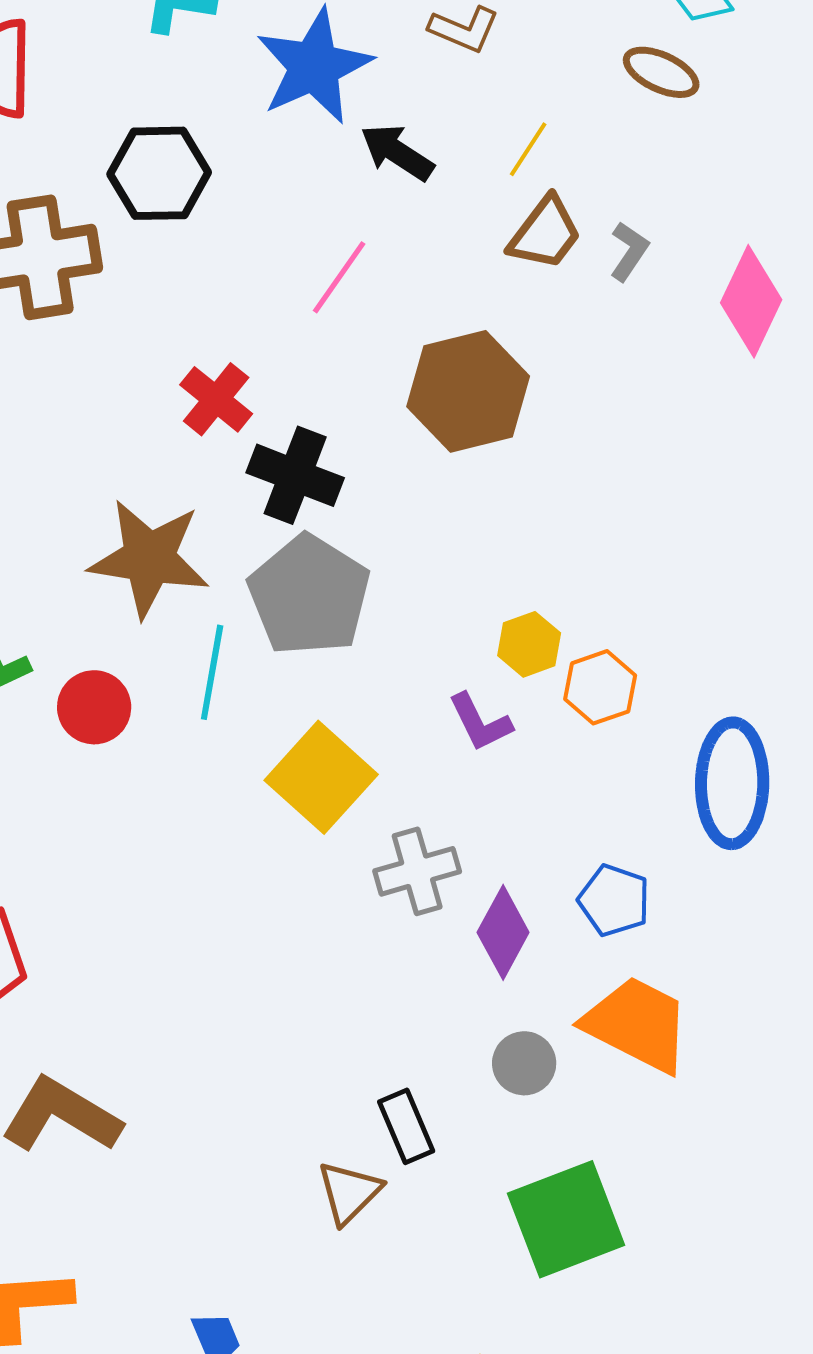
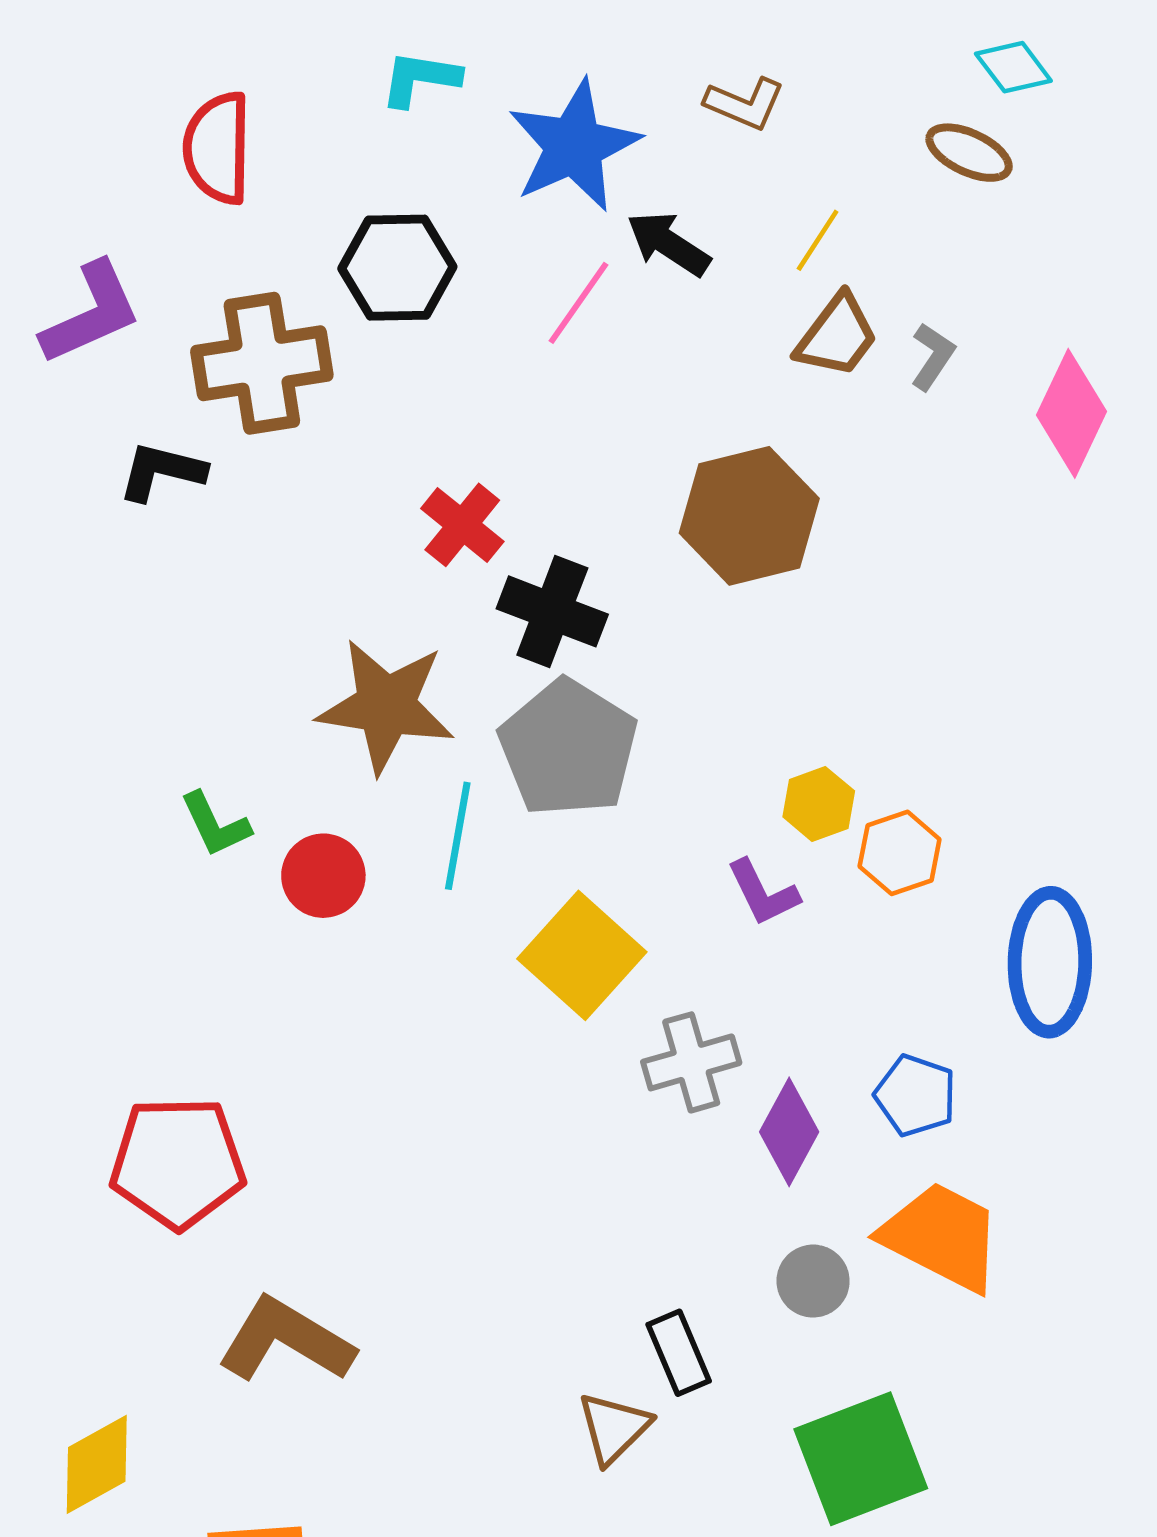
pink line: (339, 277) -> (578, 303), moved

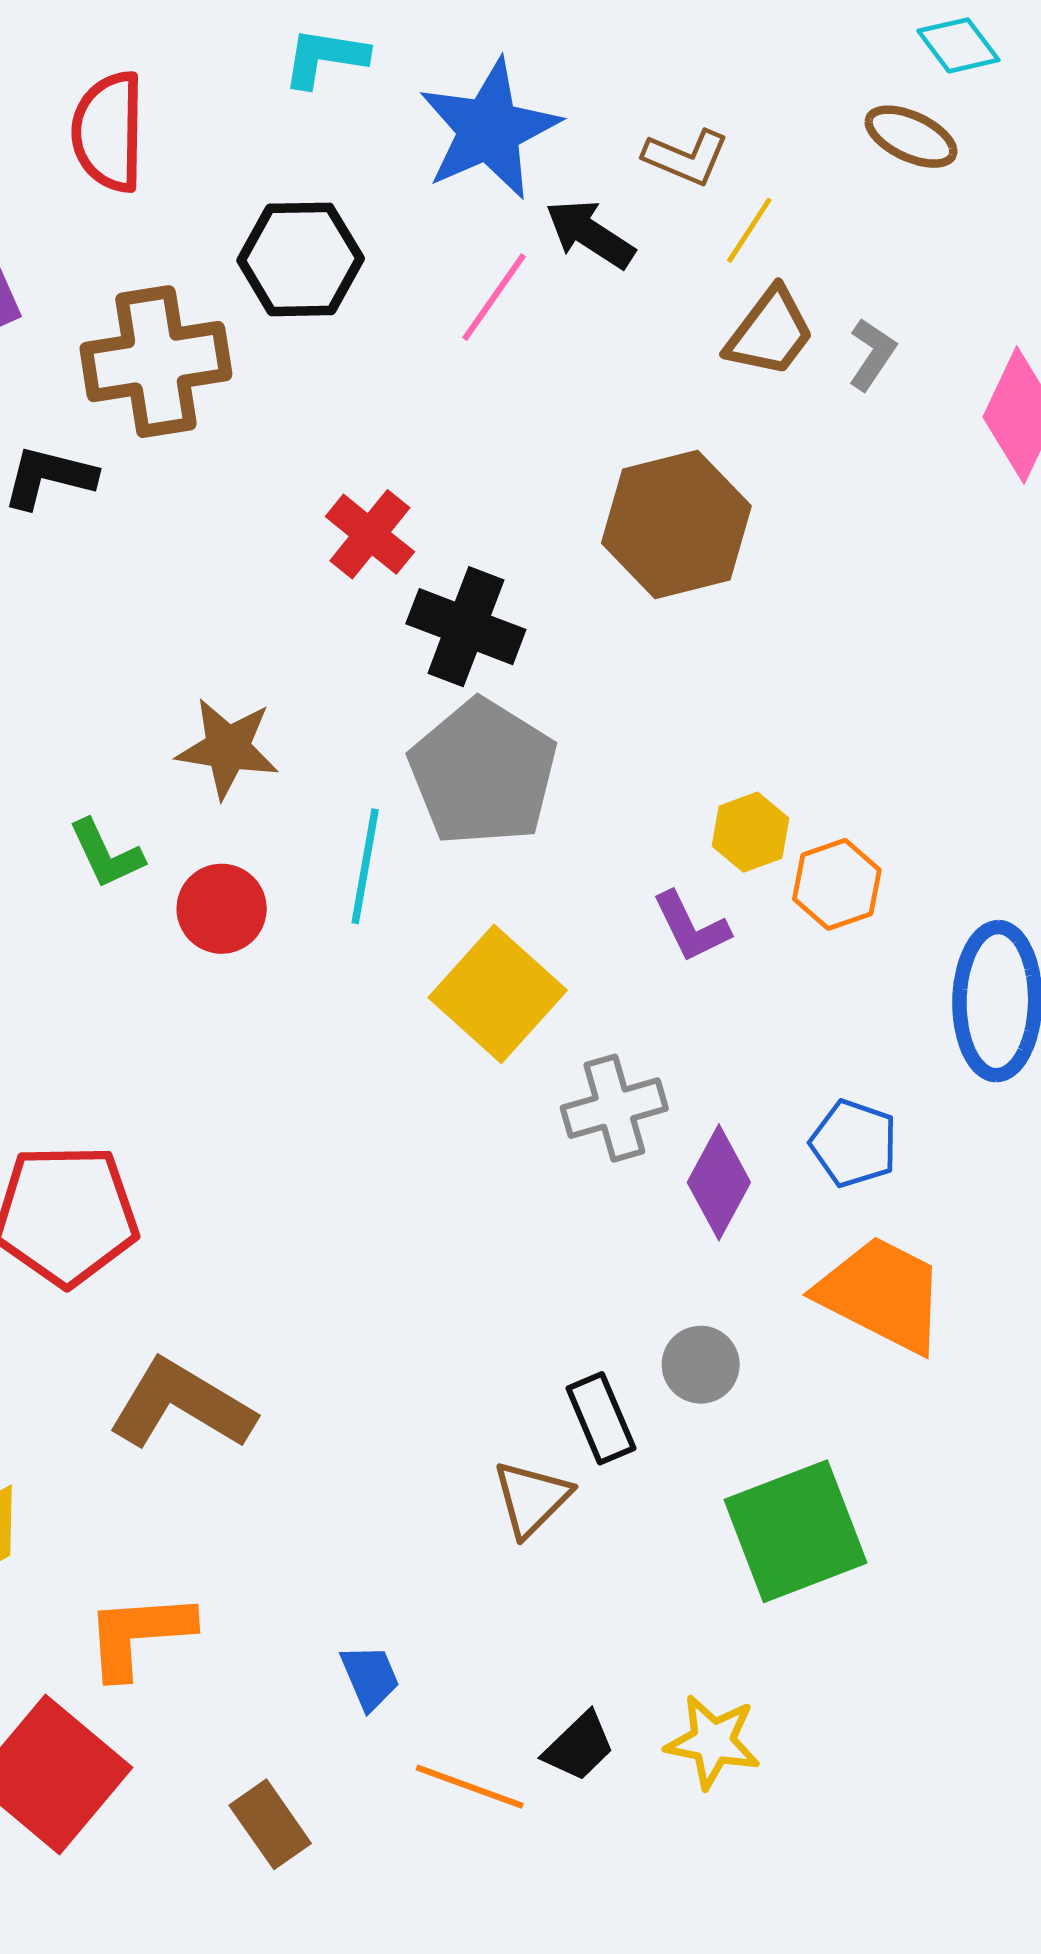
brown L-shape: (745, 104) -> (686, 157), moved
brown star: (386, 706) -> (228, 748), moved, size x0.7
gray circle: (813, 1281) -> (701, 1365), moved

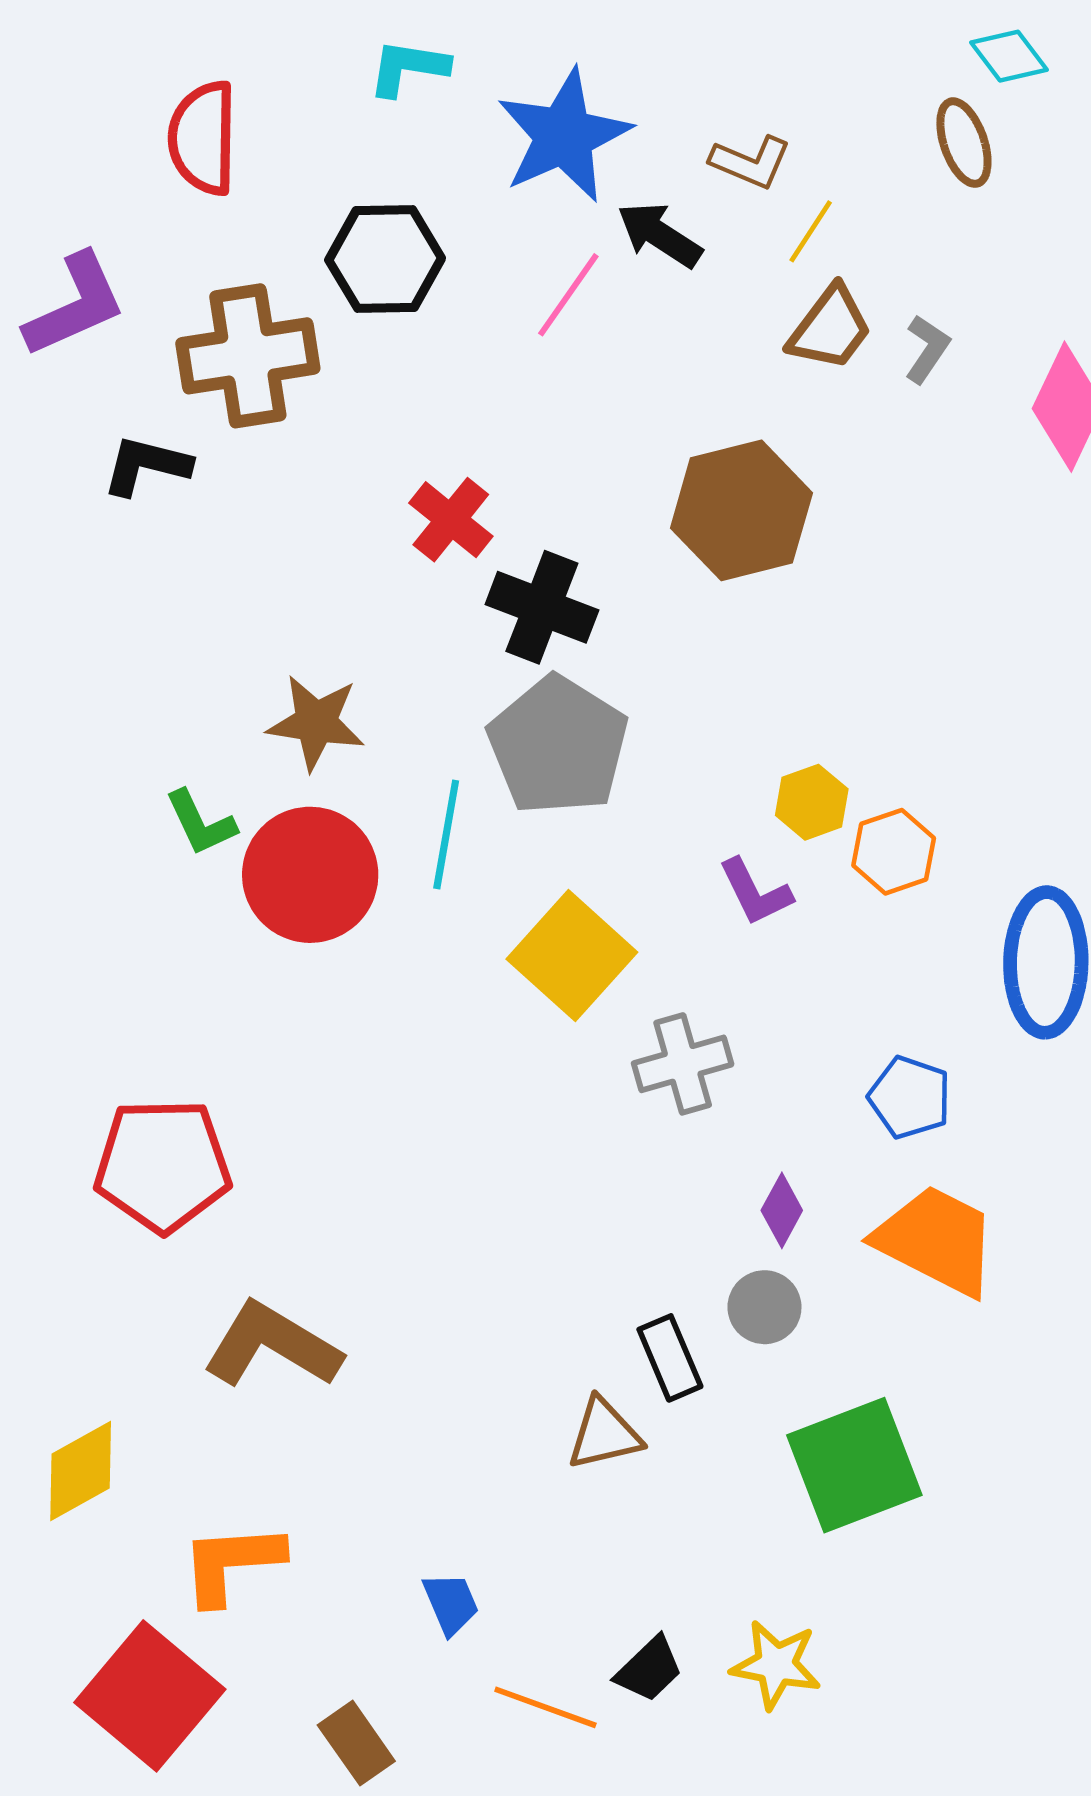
brown ellipse: (911, 137) -> (964, 143), turned 46
red circle: (222, 909) -> (310, 875), size x1.6
purple diamond: (719, 1182) -> (782, 1210), moved, size x0.7
brown triangle: (532, 1498) -> (604, 1434), turned 32

